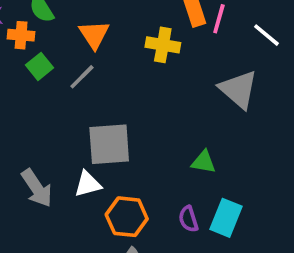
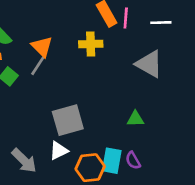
white line: (267, 35) -> (161, 23), turned -30
gray line: (82, 77) -> (38, 66), moved
cyan rectangle: (226, 218) -> (112, 161), moved

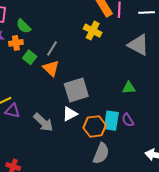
yellow cross: (91, 44) -> (93, 31), turned 30
orange triangle: (42, 47) -> (51, 68), moved

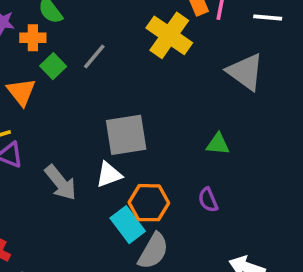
yellow cross: (93, 31) -> (169, 35), size x1.4
orange triangle: (51, 68) -> (21, 92), moved
cyan rectangle: (111, 121) -> (128, 225), moved, turned -54

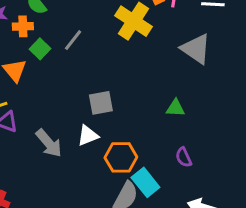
gray square: (126, 135) -> (101, 103), size x0.7
purple semicircle: (208, 200) -> (184, 157), moved
cyan rectangle: (128, 225) -> (145, 182), moved

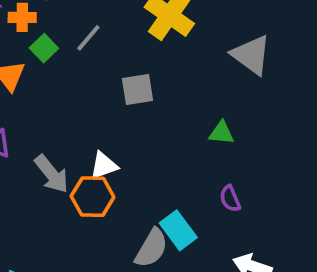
gray square: (101, 103) -> (138, 89), moved
orange hexagon: (121, 157) -> (93, 197), moved

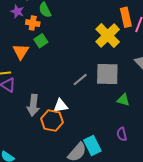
gray line: (88, 38) -> (80, 80), moved
gray square: (138, 89) -> (107, 74), moved, size x1.4
gray arrow: (52, 174) -> (33, 105), turned 35

